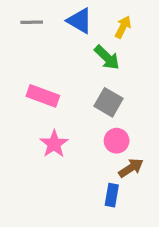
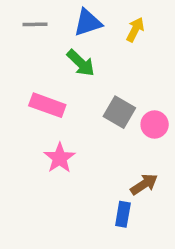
blue triangle: (80, 21) -> (88, 23), turned -48
green arrow: (107, 57) -> (81, 63), moved
pink circle: (117, 141) -> (155, 124), moved

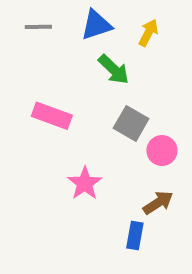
green arrow: (81, 63) -> (114, 69), moved
pink circle: (155, 124) -> (162, 151), moved
pink star: (60, 158) -> (85, 183), moved

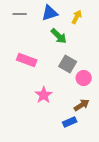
blue rectangle: (135, 235) -> (70, 122), turned 56

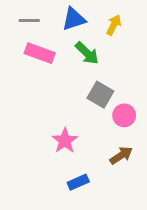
pink rectangle: (27, 60) -> (40, 53), moved
blue rectangle: (70, 122) -> (78, 182), moved

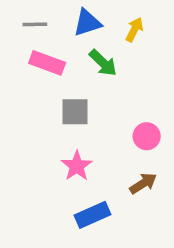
gray square: (100, 95) -> (75, 112), moved, turned -30
blue rectangle: (78, 182) -> (92, 215), size x1.4

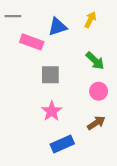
blue triangle: (87, 23) -> (57, 27), moved
gray line: (35, 24) -> (13, 16), moved
green arrow: (103, 63) -> (95, 61), moved

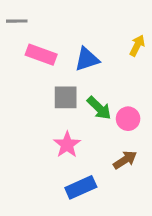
yellow arrow: (90, 20) -> (137, 45), moved
blue triangle: (57, 27) -> (87, 59), moved
green arrow: (95, 61) -> (99, 108), moved

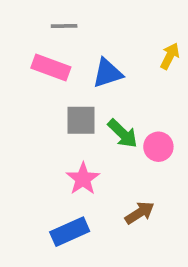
gray line: (17, 21) -> (64, 26), moved
brown arrow: (125, 160) -> (140, 213), moved
blue rectangle: (81, 187) -> (70, 232), moved

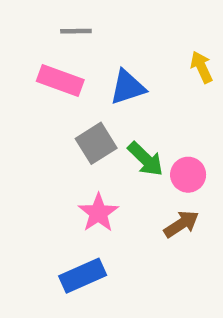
yellow arrow: (170, 56) -> (202, 67), turned -52
gray square: (81, 120) -> (96, 143), turned -32
brown arrow: (140, 213) -> (181, 224), moved

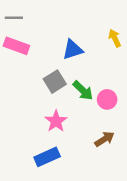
gray line: (76, 31) -> (14, 18), moved
pink rectangle: (60, 81) -> (16, 46), moved
brown arrow: (181, 224) -> (105, 139), moved

